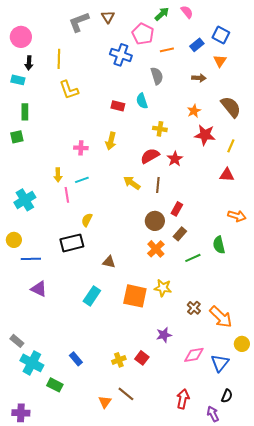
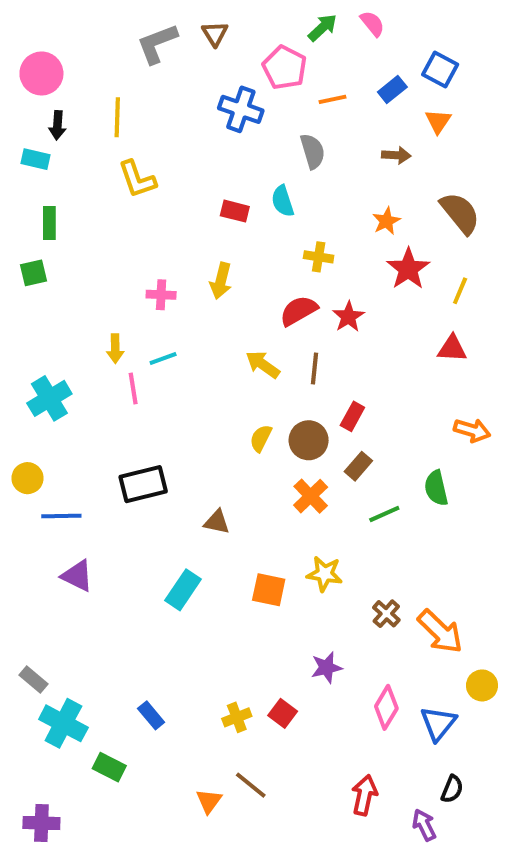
red star: (205, 135) -> (408, 269), turned 30
yellow semicircle: (87, 220) -> (261, 438), moved
orange square: (135, 296) -> (269, 590), size x0.7
pink diamond: (194, 355) -> (386, 707), turned -50

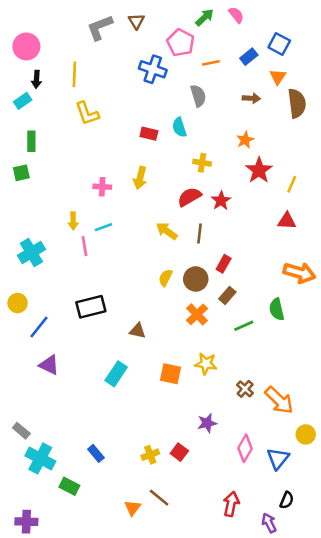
cyan rectangle: (35, 159) -> (23, 101), turned -48
brown semicircle: (460, 213) -> (297, 103), moved, turned 32
orange arrow: (472, 430) -> (299, 273), size x1.4
blue line: (61, 516) -> (39, 327), turned -50

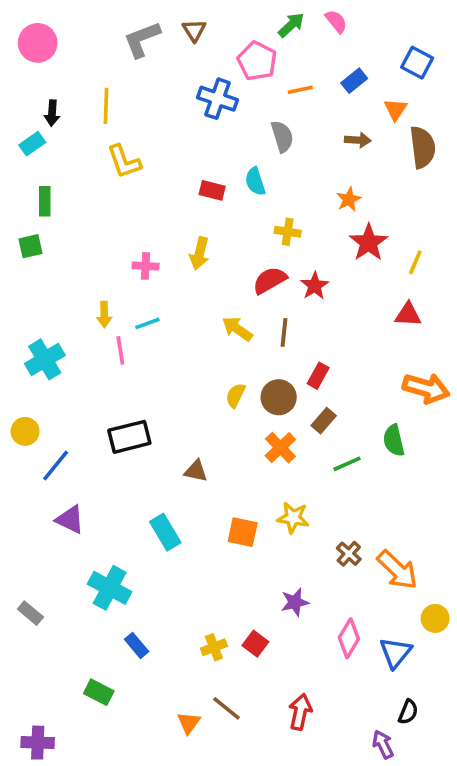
blue square: (279, 44) -> (417, 63), moved
pink circle: (26, 46) -> (38, 43), moved
cyan rectangle: (116, 374) -> (165, 532), turned -65
cyan cross: (40, 458) -> (110, 588), moved
red arrow: (231, 504) -> (300, 712), moved

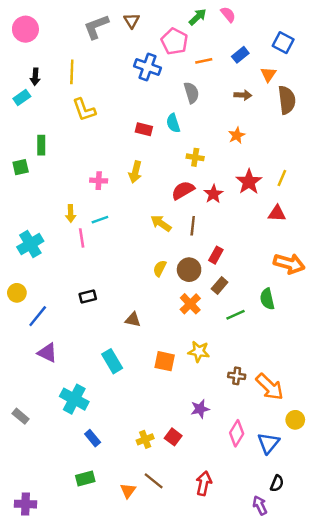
green rectangle: (45, 201) -> (41, 145), moved
red star: (369, 243) -> (249, 182), moved
black rectangle: (129, 437) -> (88, 297), size x0.6
brown cross: (349, 554) -> (237, 376), turned -35
green rectangle: (99, 692) -> (85, 478), moved, turned -42

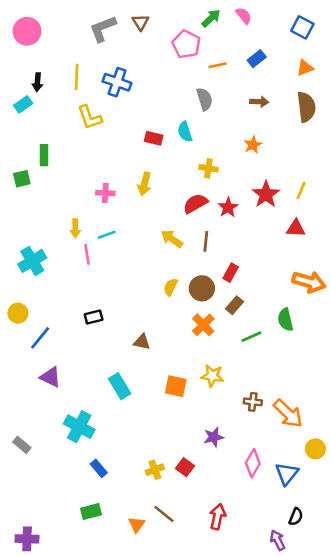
blue square: (283, 43) -> (302, 27), moved
blue cross: (148, 67) -> (117, 82), moved
orange triangle: (268, 74) -> (305, 68), moved, turned 35

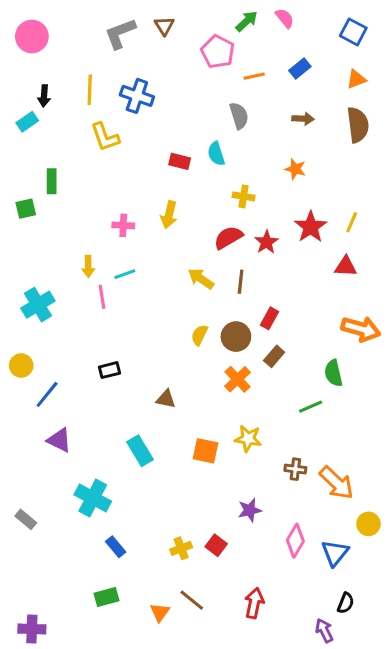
orange star: (253, 145) -> (295, 169), turned -30
green line: (251, 337) -> (311, 407), moved

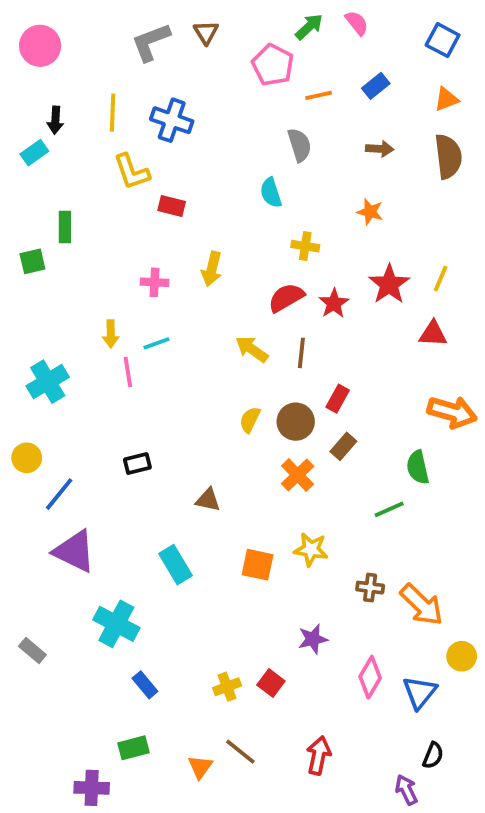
red rectangle: (180, 161) -> (172, 206), moved
purple triangle: (59, 440) -> (74, 551), size x1.4
purple cross: (32, 629) -> (92, 788), moved

